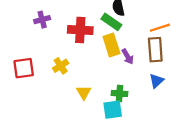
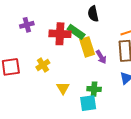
green rectangle: (111, 22) -> (76, 32), moved

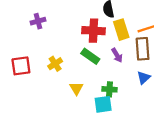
green rectangle: (76, 32) -> (90, 56), moved
red cross: (60, 34) -> (93, 31), moved
yellow rectangle: (87, 47) -> (121, 30), moved

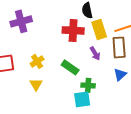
purple cross: (38, 21) -> (21, 21), size x1.5
green rectangle: (90, 56) -> (70, 67), moved
yellow triangle: (76, 88) -> (36, 84), moved

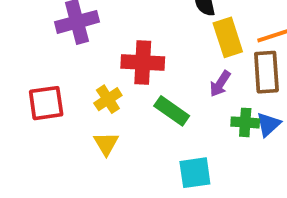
red cross: (73, 30) -> (143, 62), moved
purple arrow: (95, 53) -> (220, 84), turned 64
green cross: (88, 85) -> (245, 122), moved

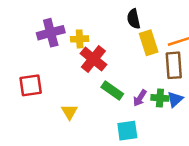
red cross: (143, 62) -> (93, 59), turned 36
purple arrow: (220, 84) -> (140, 98), moved
yellow cross: (108, 99) -> (80, 39), moved, turned 30

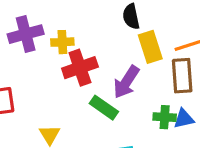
red cross: (93, 59) -> (80, 68), turned 32
purple arrow: (140, 98) -> (126, 82), moved, size x1.5
blue triangle: (175, 99) -> (184, 119), turned 30

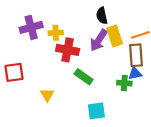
red cross: (80, 68) -> (68, 50), turned 30
purple arrow: (126, 82) -> (99, 40), moved
blue triangle: (184, 119) -> (135, 73), moved

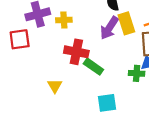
red cross: (68, 50) -> (76, 52), moved
red square: (14, 72) -> (20, 39), moved

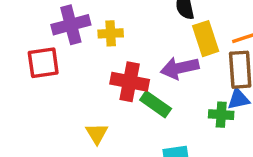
purple arrow: (109, 28) -> (180, 68), moved, turned 45

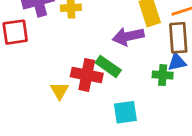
red cross: (130, 82) -> (87, 75), moved

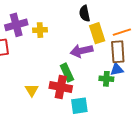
green rectangle: (108, 66) -> (67, 73), turned 30
red cross: (87, 75) -> (61, 87), moved

